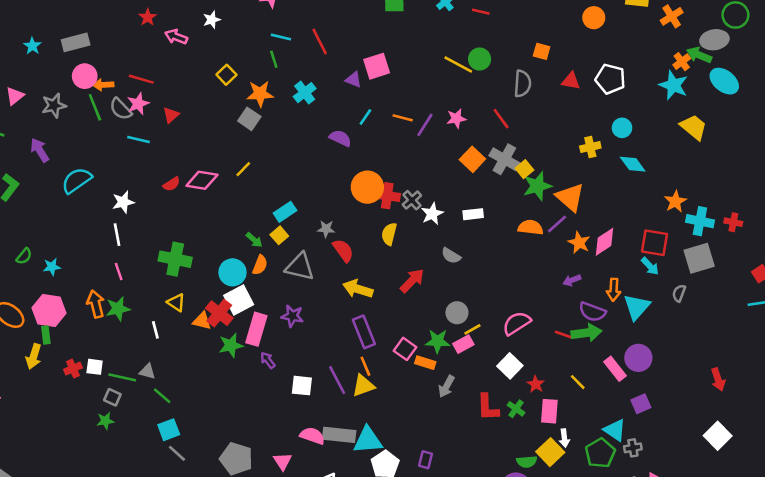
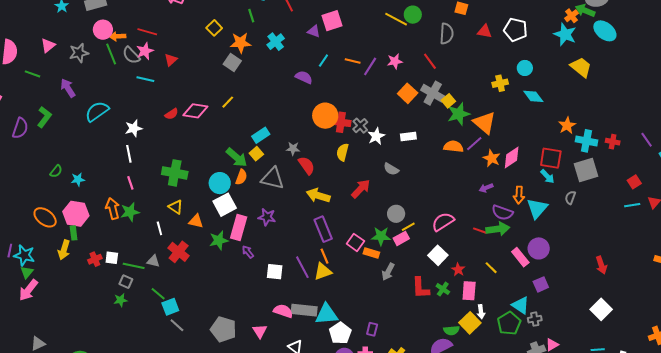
green arrow: (254, 240) -> (237, 157), size x1.6
red cross: (219, 313) -> (179, 252), moved
green line: (162, 396) -> (158, 294), moved

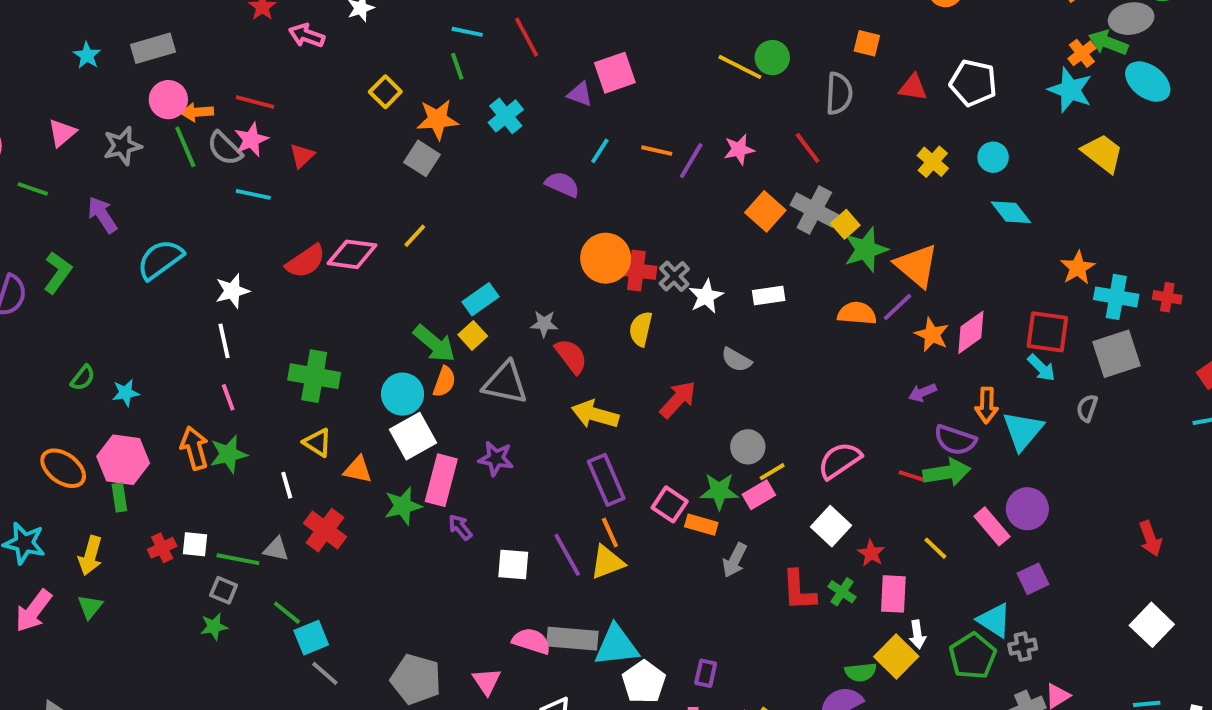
yellow cross: (500, 83) -> (933, 162), moved, turned -35
red semicircle: (172, 114) -> (306, 261), size x1.5
yellow arrow: (64, 250) -> (90, 556), moved
green triangle: (27, 272) -> (90, 607), moved

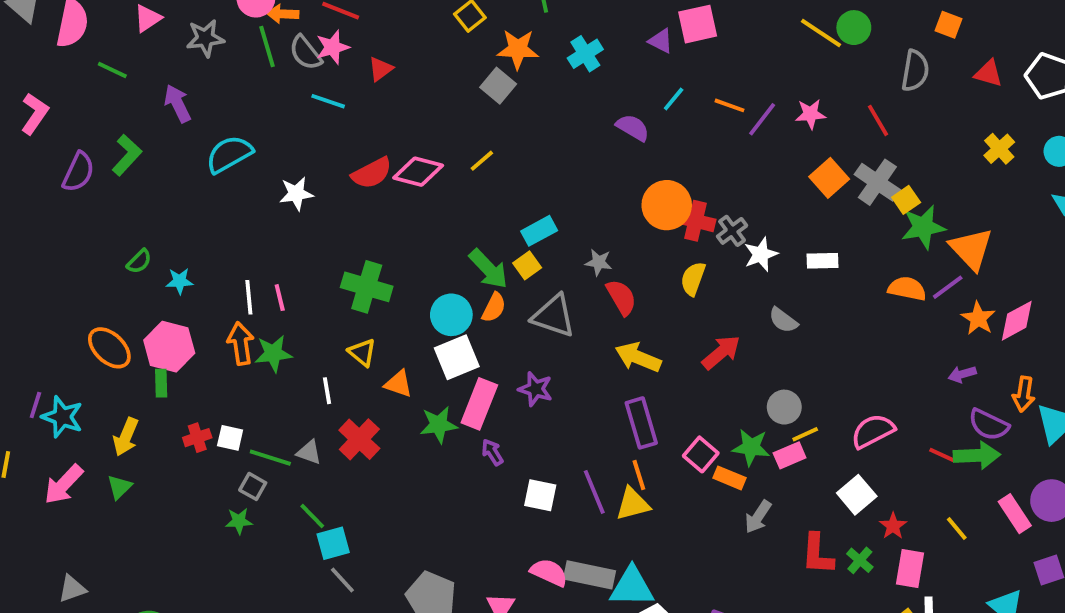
white line: (224, 341) -> (249, 297), moved

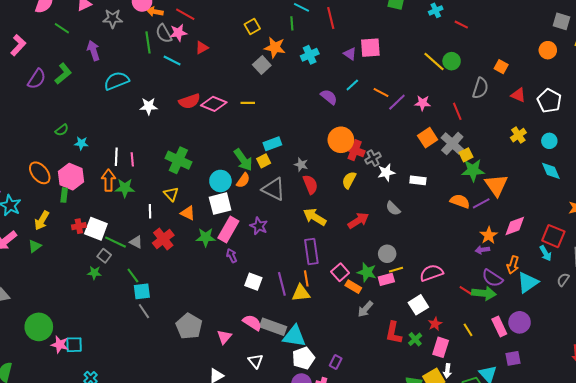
green line: (267, 47) -> (148, 42), moved
yellow line: (482, 161) -> (248, 103), turned 32
orange star: (978, 318) -> (489, 235), moved
white square: (230, 438) -> (96, 229), size x1.6

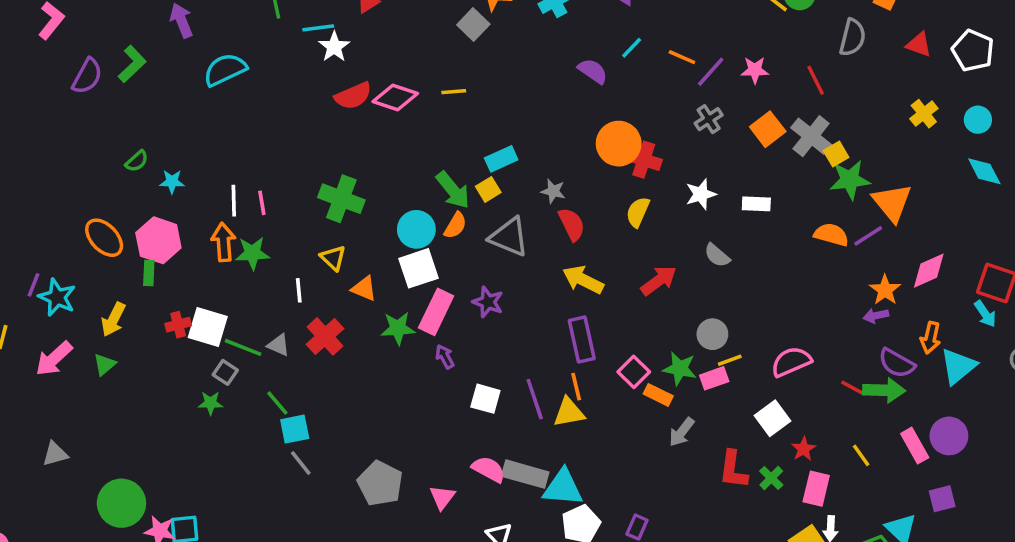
cyan line: (172, 61) -> (318, 28), turned -30
white star: (149, 106) -> (334, 47), moved, turned -30
gray cross: (373, 158) -> (709, 119), moved

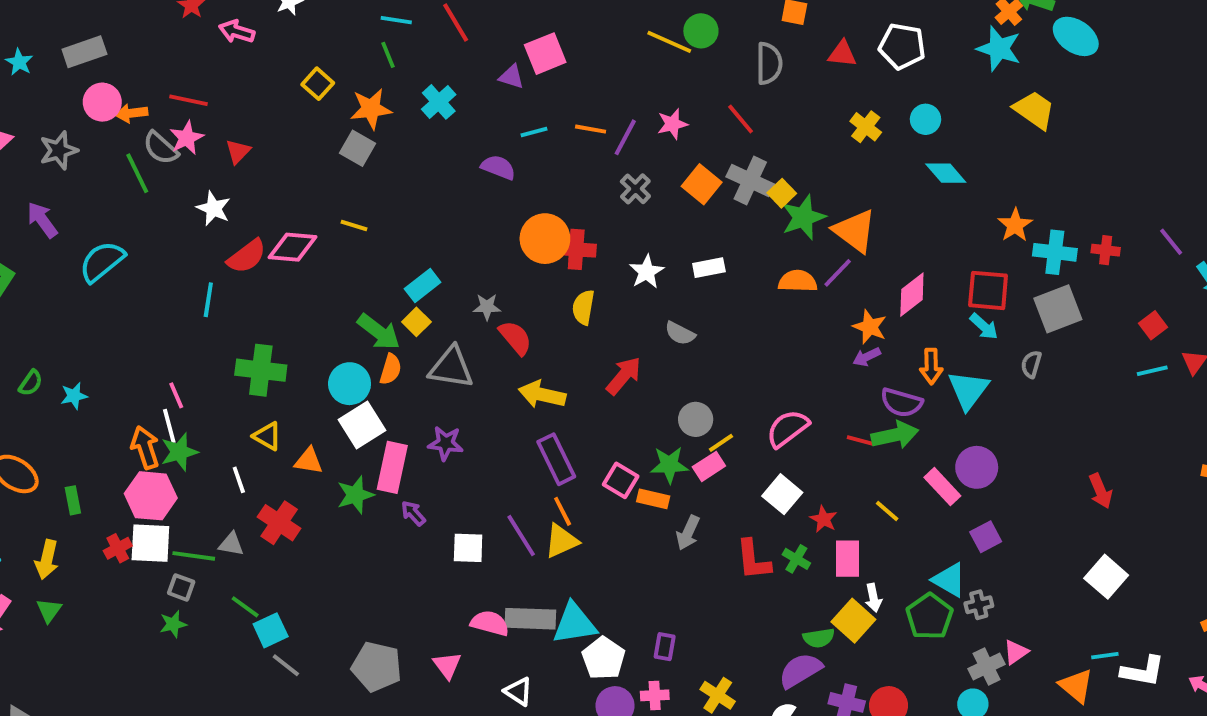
cyan line: (318, 28) -> (208, 300), moved, turned -60
cyan line: (632, 48) -> (534, 132), turned 45
yellow line: (454, 92) -> (354, 226), turned 35
white line: (234, 201) -> (169, 426), moved
pink hexagon: (158, 240) -> (151, 496), moved

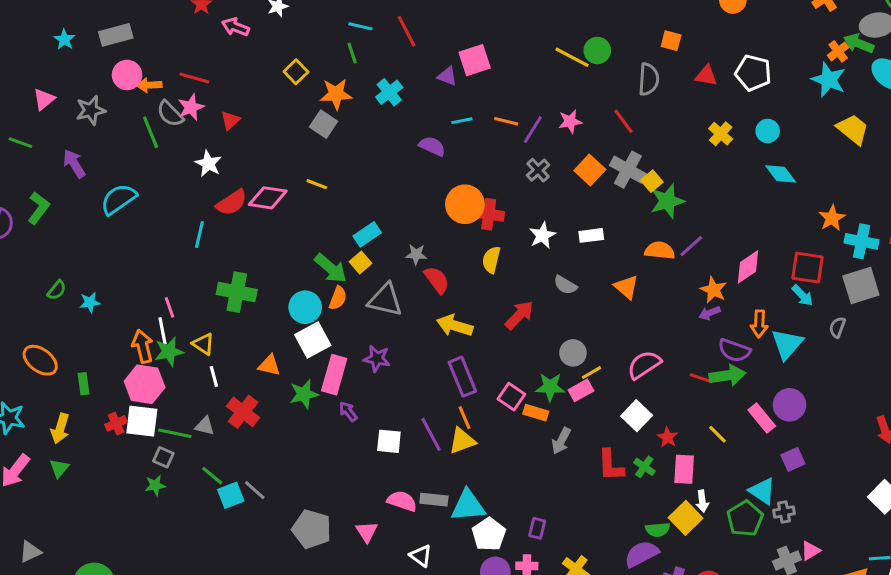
orange triangle: (855, 231) -> (626, 287), moved, size x0.7
yellow triangle: (267, 436) -> (203, 344), moved
gray rectangle: (530, 619) -> (434, 500), size x0.7
gray line: (286, 665) -> (255, 490), moved

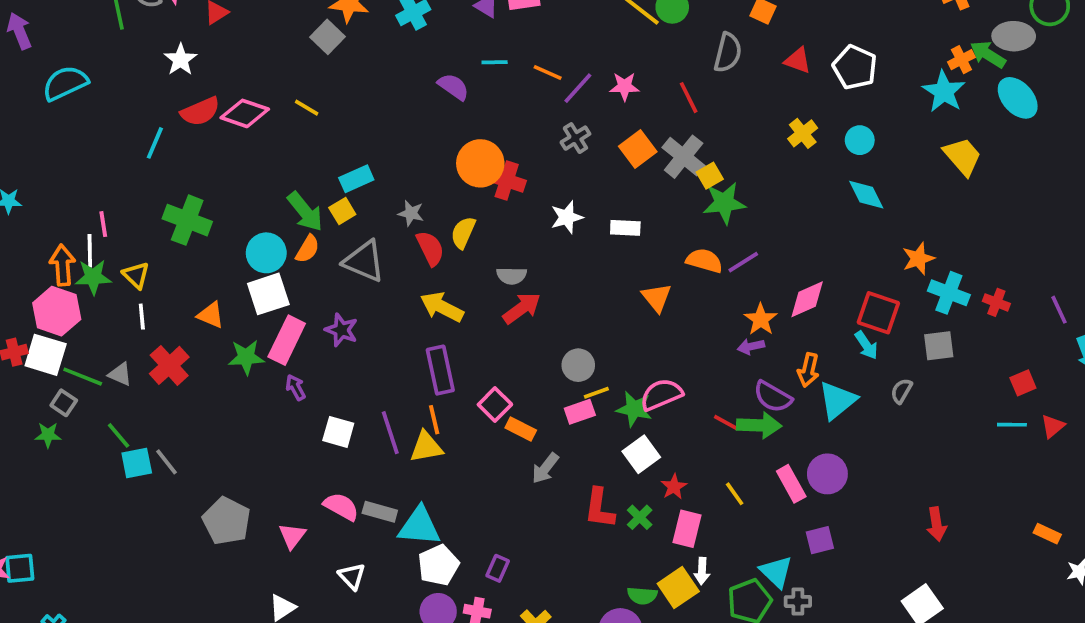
yellow semicircle: (491, 260) -> (463, 233), moved
gray semicircle: (565, 285) -> (512, 276), moved, turned -40
gray square: (861, 286) -> (939, 346), size x0.7
green star: (550, 387) -> (634, 409), moved

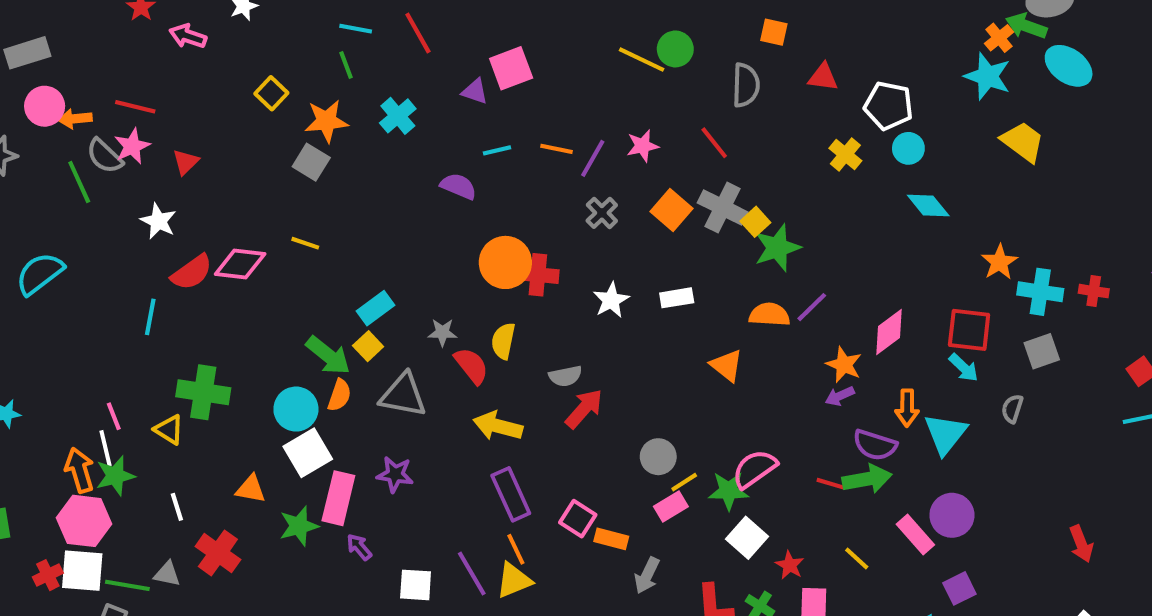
white pentagon: (855, 67) -> (888, 106), moved
yellow triangle: (136, 275) -> (169, 430), moved

